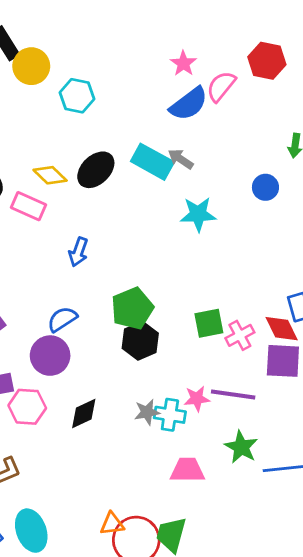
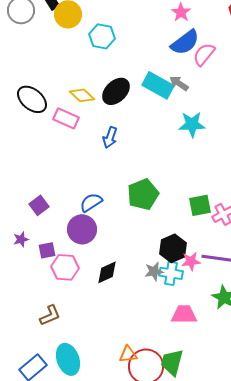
pink semicircle: (221, 86) -> (204, 54), moved
blue arrow: (78, 252) -> (110, 137), moved
black hexagon: (140, 341) -> (173, 248), moved

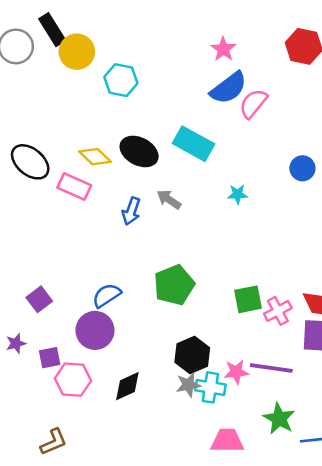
gray arrow: (179, 83) -> (169, 199), moved
black ellipse: (116, 91) -> (139, 151), turned 72
cyan star: (192, 124) -> (238, 194), size x0.6
black hexagon: (173, 248) -> (192, 355), moved

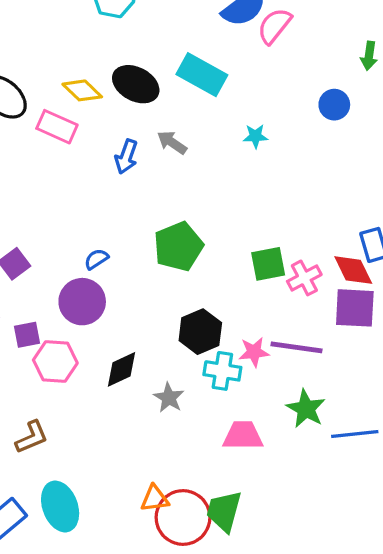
blue semicircle: (107, 295) -> (96, 259), size x0.7
gray star: (188, 385) -> (169, 398), moved, turned -30

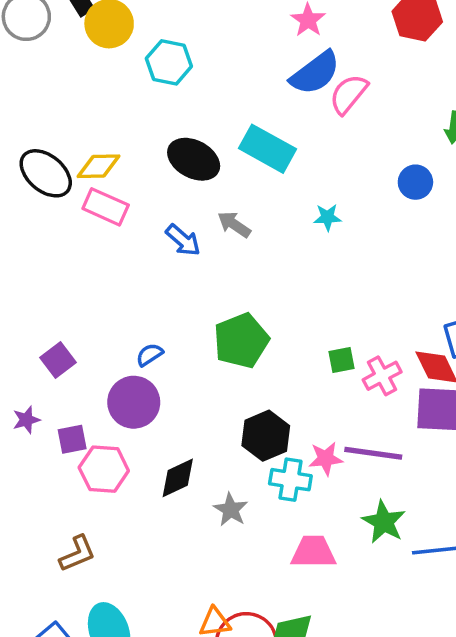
yellow diamond: (82, 90) -> (99, 166), moved, turned -45
blue arrow: (126, 157) -> (183, 240), turned -68
green square: (268, 264) -> (342, 360), size x0.7

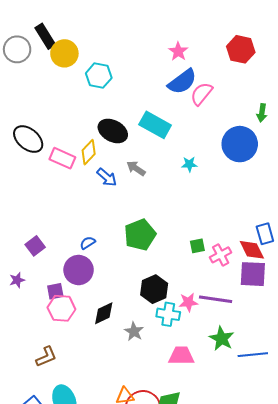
yellow diamond: (99, 166) -> (89, 152), moved, turned -45
blue circle: (415, 182) -> (240, 144), size x1.8
purple square: (72, 439) -> (55, 291), moved

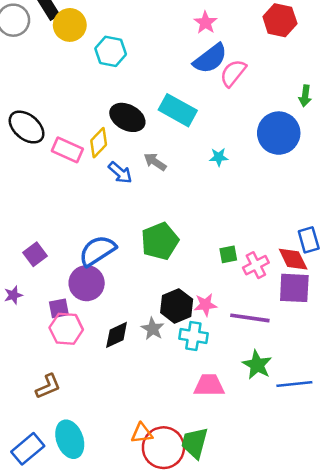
blue semicircle: (88, 243) -> (97, 251), size x2.0
pink star: (188, 302) -> (205, 305), moved
gray star: (134, 331) -> (153, 329), moved

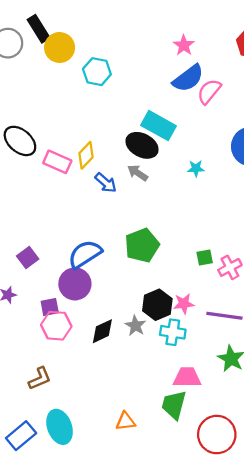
black ellipse: (127, 117) -> (142, 145), moved
green trapezoid: (195, 443) -> (174, 405), moved
red circle: (163, 448) -> (217, 435), moved

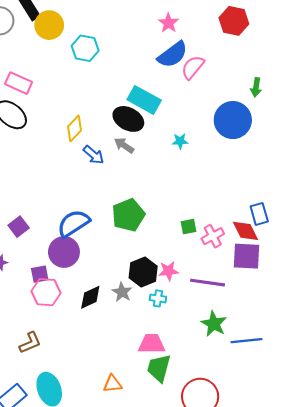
pink rectangle: (57, 162) -> (19, 83), moved
cyan cross: (173, 332) -> (158, 298), size x0.7
pink trapezoid: (187, 377) -> (152, 344), moved

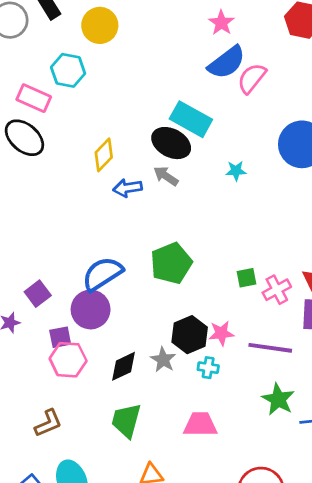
yellow circle: (49, 25) -> (100, 25), moved
cyan hexagon: (85, 48) -> (68, 70), moved
blue arrow: (94, 155) -> (128, 188), turned 130
purple square: (19, 227) -> (38, 294), moved
green trapezoid: (159, 368) -> (126, 420), moved

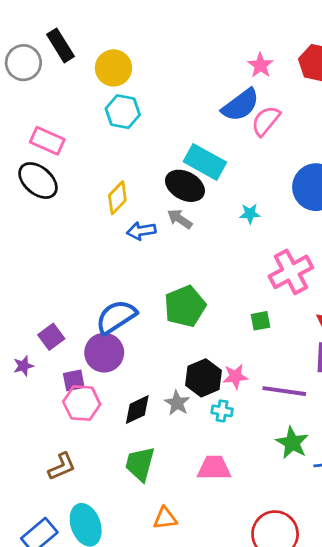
pink star: (221, 23) -> (260, 65), moved
cyan hexagon: (68, 70) -> (123, 112), moved
pink cross: (277, 290) -> (291, 272), moved, size x1.5

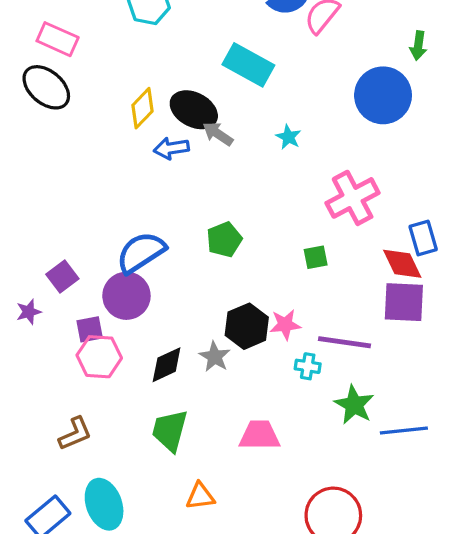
black ellipse: (185, 186) -> (194, 110), moved
cyan star: (250, 214) -> (288, 137), moved, turned 30
green pentagon: (185, 306) -> (224, 240), size x0.7
cyan cross: (222, 411) -> (308, 366), moved

